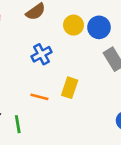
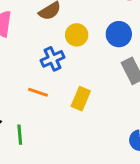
yellow circle: (74, 25) -> (77, 35), moved
orange line: (39, 97) -> (38, 92), moved

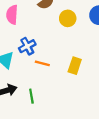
blue cross: (53, 59) -> (27, 46), moved

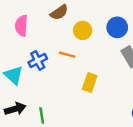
orange line: (42, 63) -> (67, 55), moved

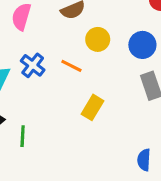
blue cross: (38, 60) -> (33, 65), turned -36

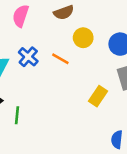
yellow rectangle: (92, 107) -> (98, 96), moved

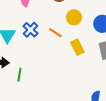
yellow rectangle: (98, 96) -> (77, 47), moved, turned -63

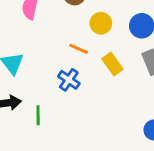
blue cross: (30, 30) -> (69, 80), moved

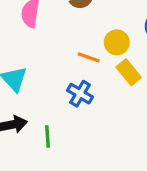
yellow circle: (101, 23) -> (117, 42), moved

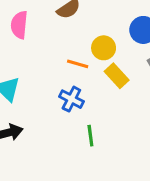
green line: (48, 137) -> (90, 136), moved

